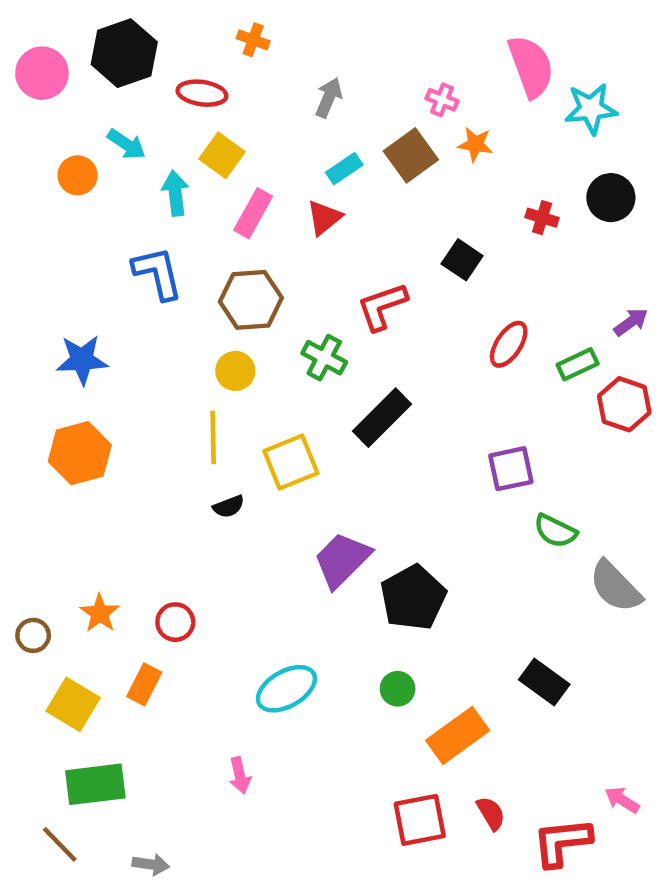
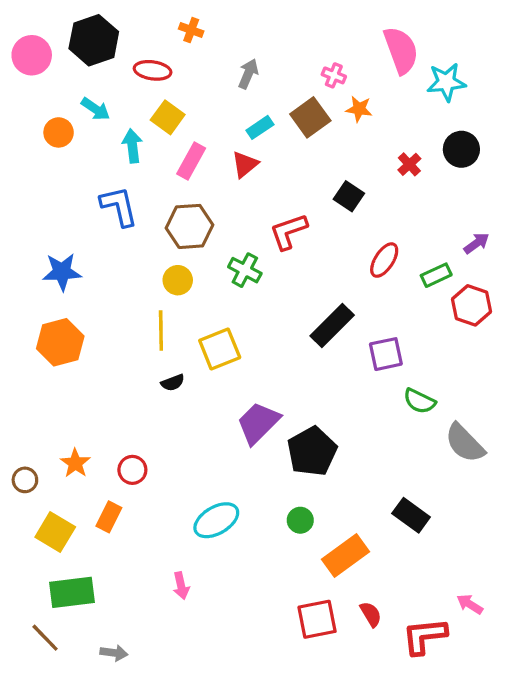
red cross: (542, 218) -> (409, 164), turned 30
black rectangle: (382, 418) -> (332, 326), moved

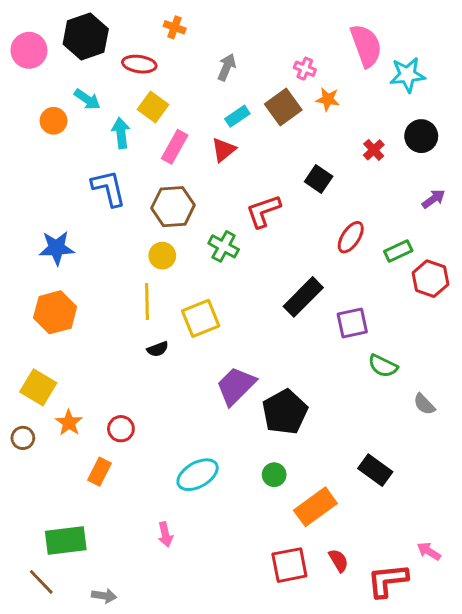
purple arrow: (477, 243) -> (433, 199), moved
gray semicircle: (465, 443) -> (424, 404), size x0.6
yellow square: (55, 532) -> (38, 387), moved

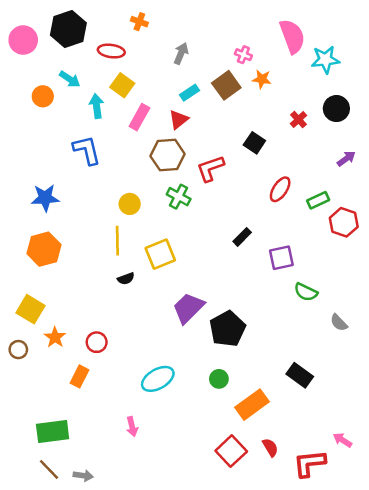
brown hexagon: (173, 207) -> (168, 155), moved
black rectangle: (303, 297) -> (242, 237), size x0.6
red square: (289, 565) -> (231, 451), turned -32
brown line: (41, 582) -> (49, 469), moved

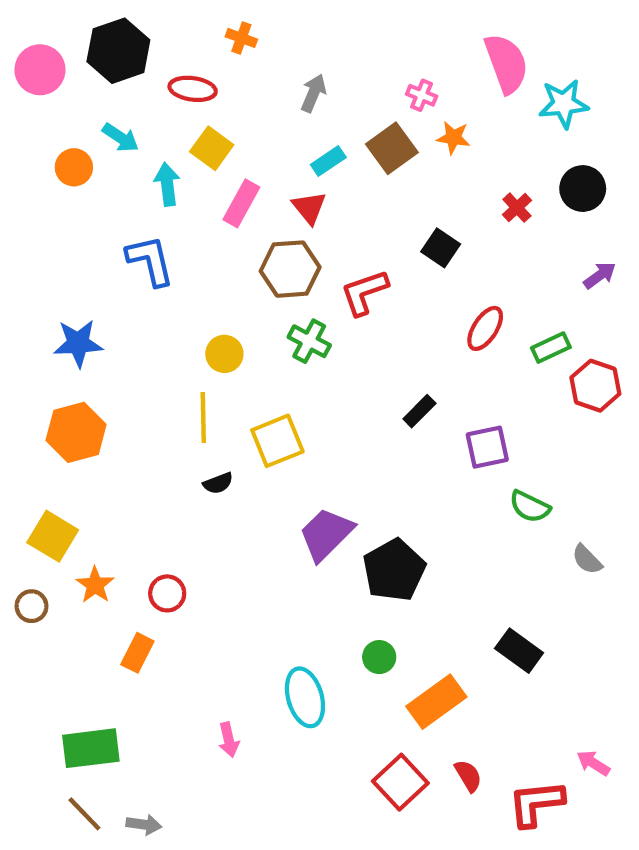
red triangle: (179, 120) -> (309, 208), turned -30
cyan ellipse: (158, 379) -> (305, 697), moved, turned -76

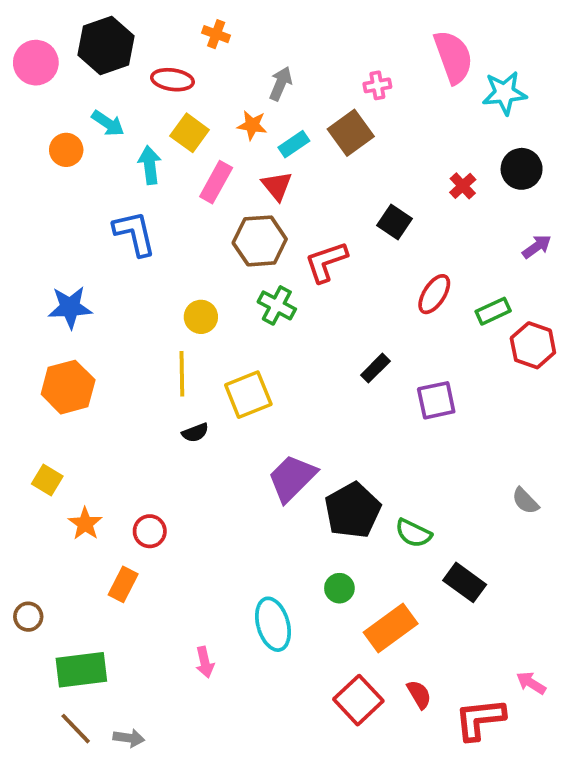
pink cross: (422, 95) -> (377, 85), turned -32
orange star: (453, 138) -> (252, 125), moved
green semicircle: (530, 507) -> (413, 533), moved
yellow square: (53, 536) -> (47, 480), size x0.7
brown circle: (31, 606) -> (28, 617), moved

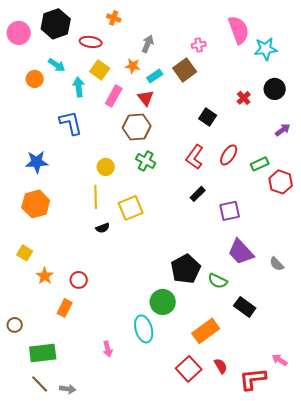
red L-shape: (326, 262) -> (195, 157), moved, turned -35
purple trapezoid: (292, 478) -> (241, 252), moved, turned -88
green circle: (339, 588) -> (163, 302), moved, size x1.6

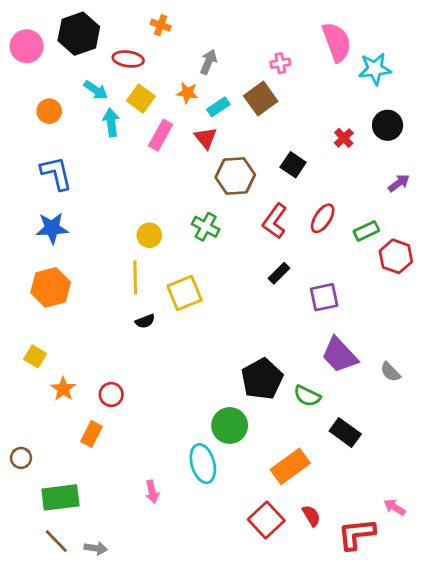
cyan arrow: (57, 65) -> (96, 90), moved
blue L-shape: (71, 123) -> (56, 173), moved
brown hexagon: (137, 127) -> (235, 176), moved

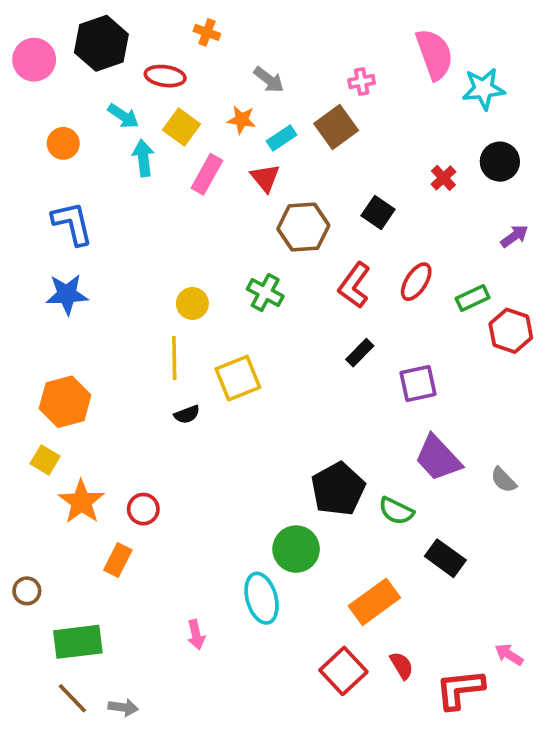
gray arrow: (208, 62) -> (269, 80), turned 105
orange hexagon: (51, 287) -> (65, 402), moved
orange star: (63, 389) -> (81, 502), size x1.4

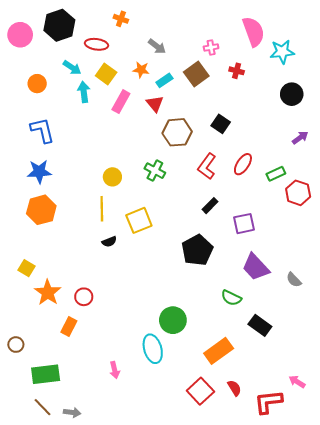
red cross: (443, 178) -> (237, 71), moved, turned -32
orange hexagon: (65, 402) -> (41, 210), moved
black pentagon: (338, 489) -> (197, 250), moved

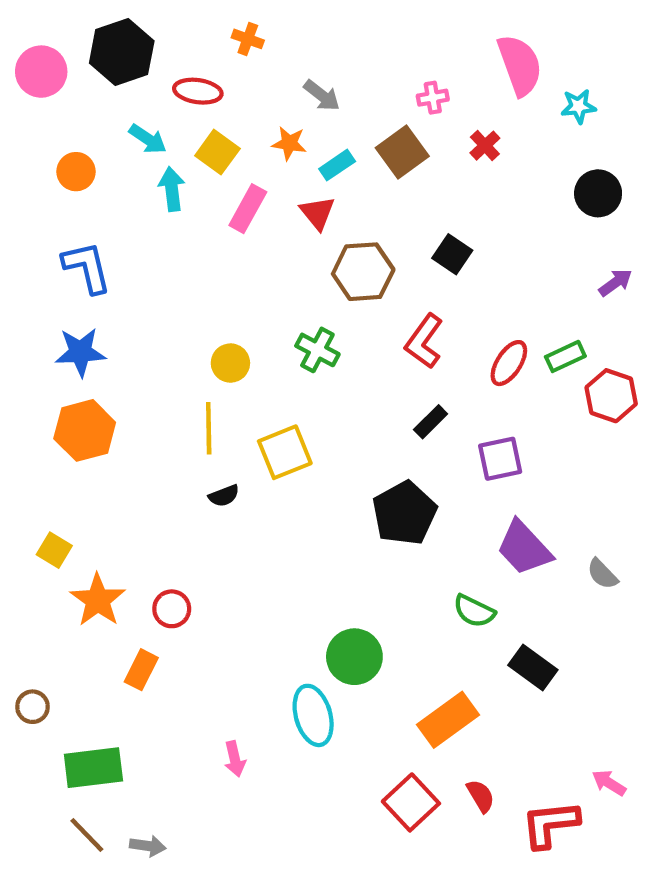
cyan star: (282, 52) -> (578, 106), size x0.7
red cross: (237, 71) -> (485, 146), turned 32
red ellipse: (243, 164) -> (509, 363), moved

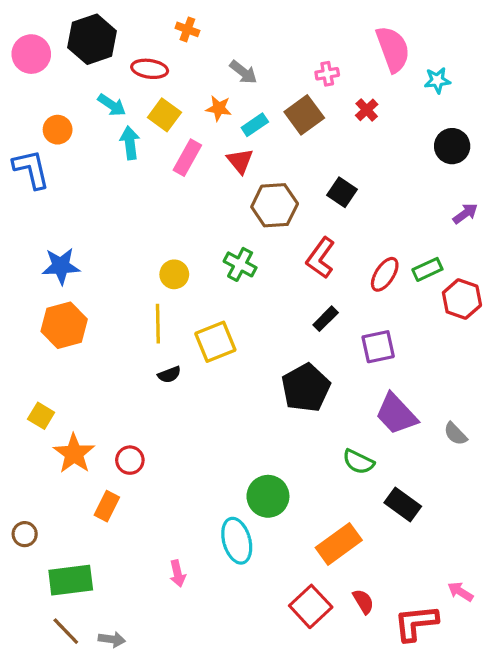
blue L-shape: (87, 267) -> (31, 169), moved

